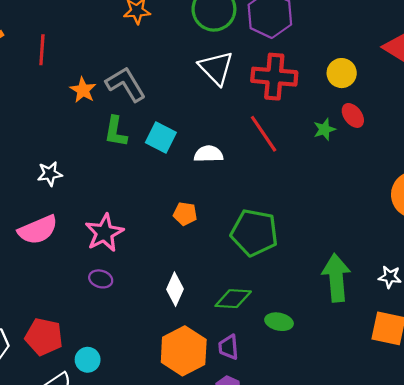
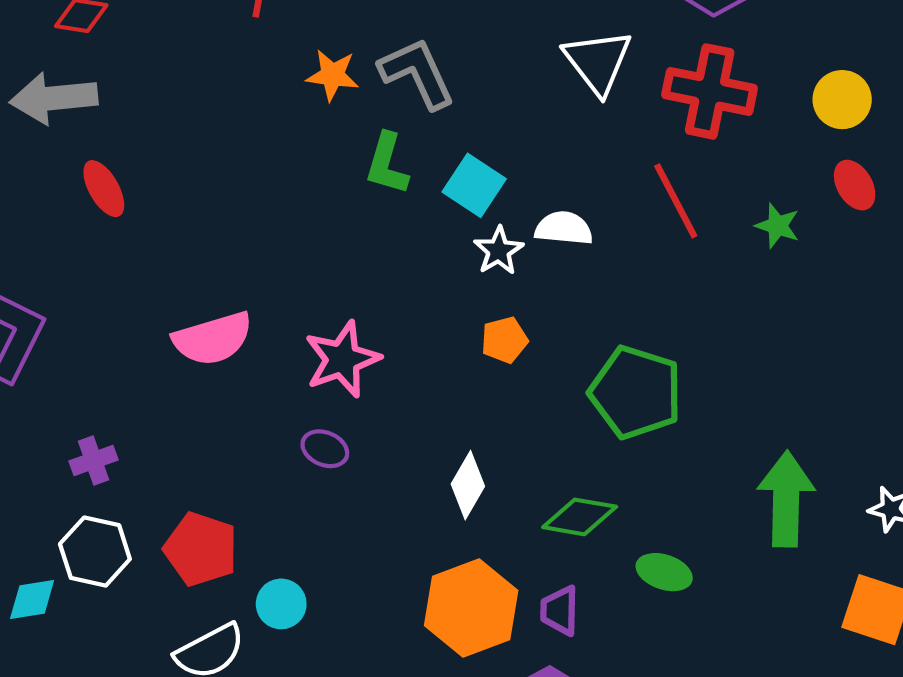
orange star: (83, 90) -> (332, 75), turned -30
green star: (324, 129) -> (777, 226), moved, turned 30
white star: (50, 174) -> (499, 251), moved, turned -30
orange pentagon: (185, 214) -> (504, 340), turned -30

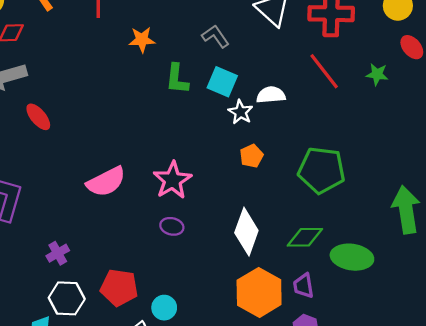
gray L-shape: (417, 73) -> (215, 36), moved, size x0.7
white diamond: (468, 485) -> (246, 232), size x1.4
green ellipse: (664, 572) -> (352, 257), size x1.5

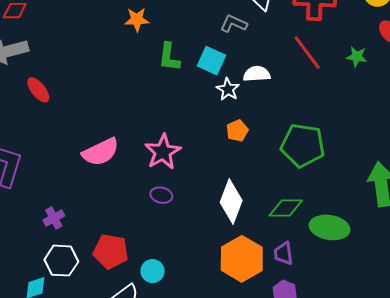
gray L-shape: (215, 36) -> (234, 24), moved, turned -32

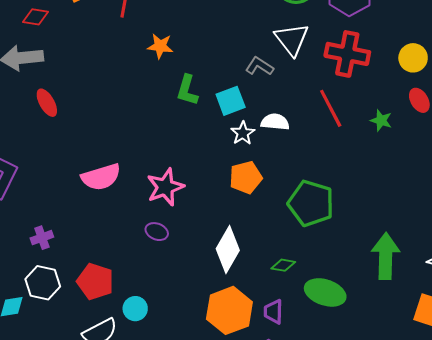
cyan square: (211, 61) -> (231, 101), turned 36
orange pentagon: (237, 131) -> (246, 177), size x1.4
green diamond: (286, 208) -> (283, 265), size x0.7

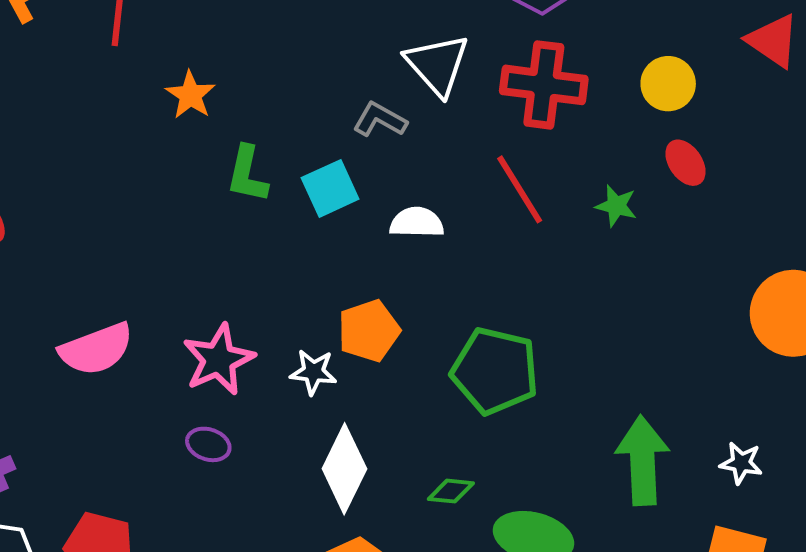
orange star: (160, 46) -> (190, 95), turned 30
white star: (243, 133) -> (313, 372), moved, turned -30

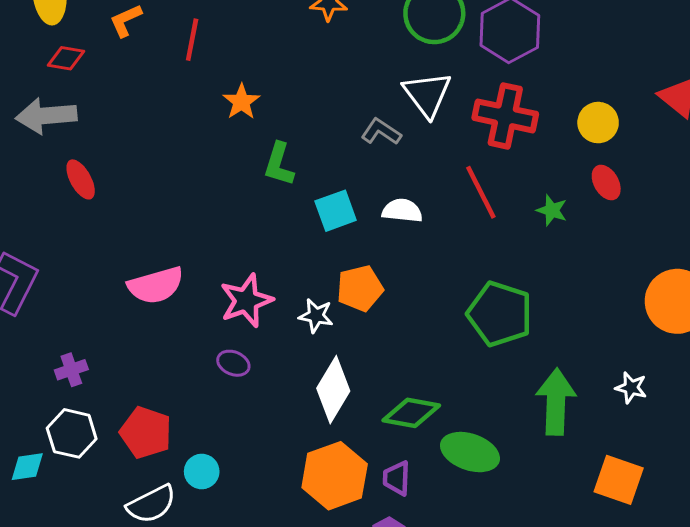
cyan square: (330, 188) -> (336, 211), moved
green pentagon: (495, 371) -> (500, 314), moved
white star: (741, 463) -> (631, 388), moved
green diamond: (451, 491) -> (411, 413), size x1.6

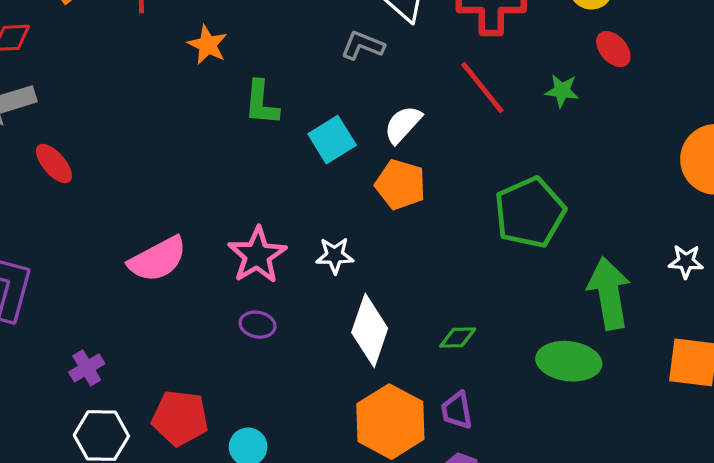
white semicircle: (402, 211) -> (403, 125), turned -42
orange pentagon: (360, 288) -> (400, 185), moved, turned -30
green pentagon: (500, 314) -> (530, 213), turned -30
green diamond: (411, 413) -> (458, 338), size x0.6
green ellipse: (470, 452) -> (569, 361), moved

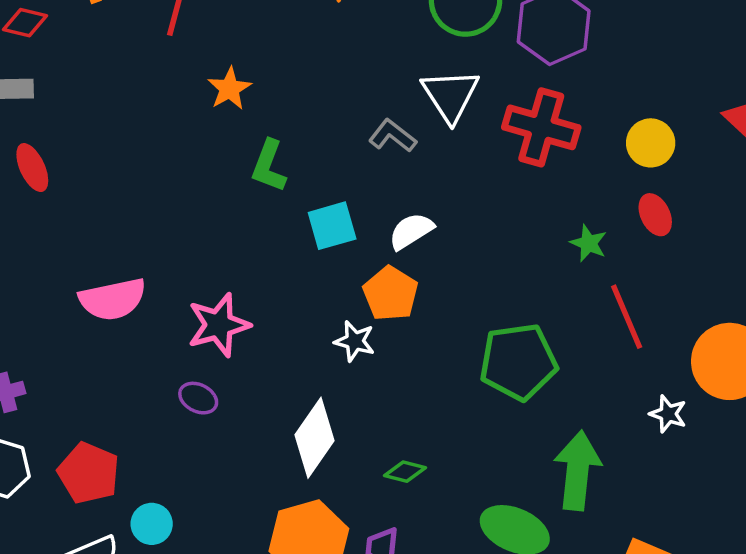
red line: (482, 87) -> (627, 317), moved
white star: (335, 255) -> (355, 341), moved
white star: (686, 261) -> (668, 414), moved

